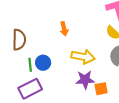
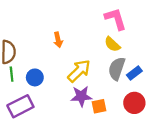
yellow arrow: (83, 57) -> (79, 71), turned -55
green line: (30, 65) -> (12, 74), moved

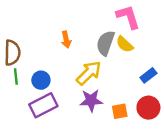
gray semicircle: (117, 69) -> (105, 43), moved
purple rectangle: (20, 106) -> (43, 105), moved
orange square: (99, 106) -> (120, 111), moved

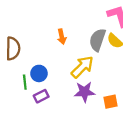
green line: (16, 77) -> (25, 82), moved
purple rectangle: (43, 105) -> (41, 96), size x0.6

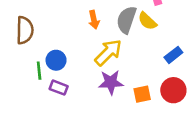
orange arrow: (62, 37) -> (94, 20), moved
purple rectangle: (41, 96) -> (59, 88), turned 48

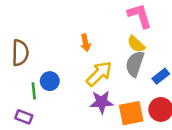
gray semicircle: (126, 20) -> (135, 64), moved
purple rectangle: (59, 88) -> (24, 117), moved
orange square: (142, 94) -> (131, 113), size x1.5

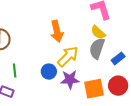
orange arrow: (86, 43) -> (57, 31), size x1.5
blue circle: (50, 81) -> (49, 72), moved

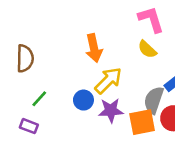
gray semicircle: (97, 48) -> (154, 100), moved
green line: (15, 71) -> (39, 99), turned 48

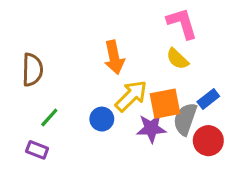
purple star: (111, 110) -> (151, 128), moved
orange square: (142, 122) -> (165, 104), moved

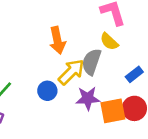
orange square: (165, 104) -> (113, 111), moved
gray semicircle: (185, 119) -> (91, 62), moved

